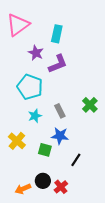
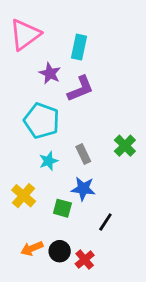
orange arrow: (23, 189) -> (32, 248), moved

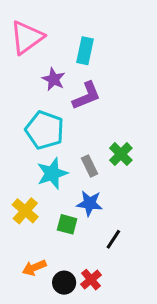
green cross: (125, 146) -> (121, 154), moved
cyan star: (49, 161) -> (52, 173), size x1.5
black circle: (60, 251) -> (64, 283), moved

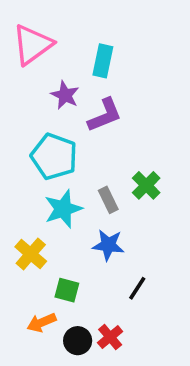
green square: (67, 224) -> (67, 290), moved

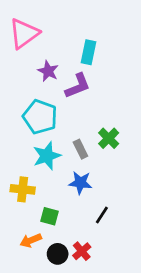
cyan rectangle: (103, 61) -> (88, 52), moved
yellow cross: (31, 254) -> (23, 189), turned -35

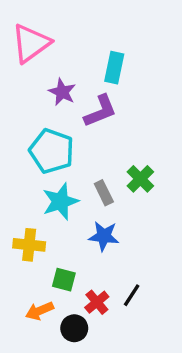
black line: (102, 215) -> (132, 295), moved
red cross: (82, 251) -> (97, 302), moved

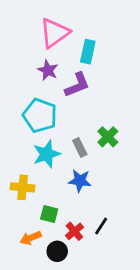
pink triangle: (31, 43) -> (55, 33), moved

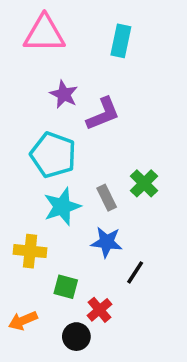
pink triangle: (55, 33) -> (44, 34), moved, turned 36
cyan rectangle: (88, 52) -> (121, 41), moved
black line: (101, 226) -> (135, 272), moved
orange arrow: (31, 238) -> (23, 321), moved

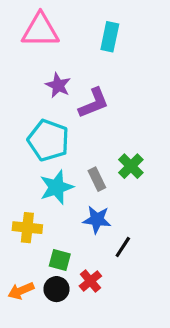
black circle: (76, 337) -> (56, 289), moved

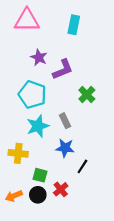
green cross: (131, 166) -> (87, 95), moved

